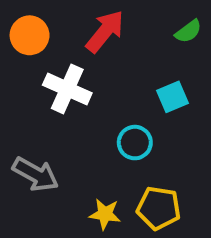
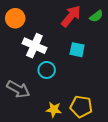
red arrow: (105, 31) -> (71, 16), moved
cyan square: (173, 97) -> (77, 50), moved, turned 35
cyan circle: (135, 143) -> (47, 70), moved

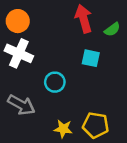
red arrow: (71, 16) -> (84, 19), turned -55
green semicircle: (96, 16) -> (112, 29), moved
white cross: (34, 46) -> (19, 53), moved

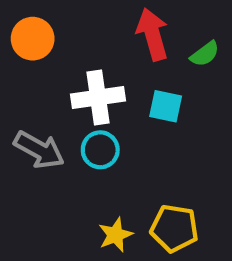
white cross: (19, 53) -> (98, 97), moved, turned -32
gray arrow: (21, 105) -> (39, 150), moved
yellow star: (63, 129) -> (115, 235), turned -30

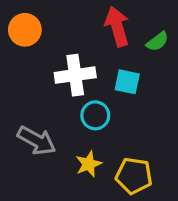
gray arrow: (39, 150) -> (37, 141), moved
cyan circle: (100, 150) -> (95, 115), moved
yellow star: (115, 235) -> (89, 164), moved

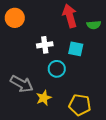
green semicircle: (157, 42) -> (94, 25), turned 32
white cross: (75, 75) -> (45, 45), size x0.7
yellow star: (89, 164) -> (44, 98), moved

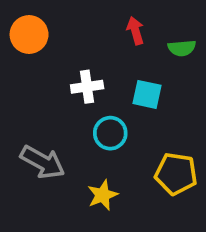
red arrow: (70, 16) -> (135, 31), size x0.6
yellow star: (44, 98) -> (103, 195), moved
yellow pentagon: (80, 105) -> (176, 174), moved

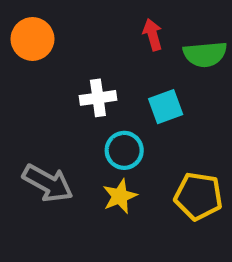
green semicircle: (182, 48) -> (205, 54), size x1.4
cyan square: (147, 94) -> (166, 107), turned -32
yellow star: (103, 195) -> (120, 196), moved

